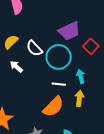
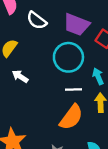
purple trapezoid: (69, 31) -> (76, 25), turned 55
white semicircle: (34, 48) -> (37, 20), moved

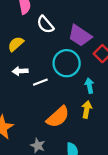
white arrow: (20, 76) -> (20, 71), turned -48
white line: (74, 89) -> (40, 82), moved, turned -32

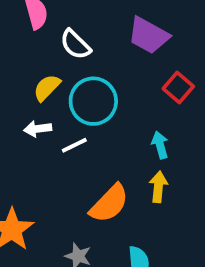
purple trapezoid: (80, 36) -> (148, 35), moved
yellow semicircle: (16, 44) -> (47, 88), moved
cyan circle: (67, 63) -> (93, 101), moved

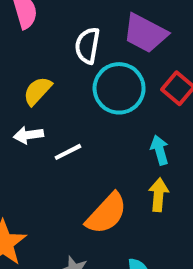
white semicircle: (75, 44) -> (87, 46), moved, turned 56
cyan circle: (93, 101) -> (119, 88), moved

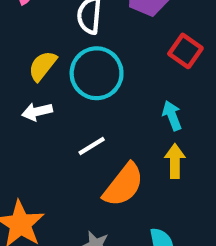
cyan circle: (119, 88) -> (97, 73), moved
white line: (68, 152) -> (92, 146), moved

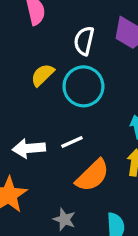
white arrow: (37, 112) -> (29, 148), moved, size x1.4

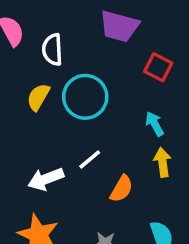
white semicircle: (84, 41) -> (52, 50), moved
orange semicircle: (92, 175) -> (121, 189), size x0.7

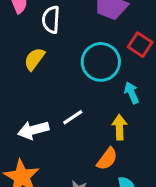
cyan circle: (85, 97) -> (101, 62), moved
yellow arrow: (163, 162) -> (119, 127), moved
orange semicircle: (121, 189) -> (107, 159), moved

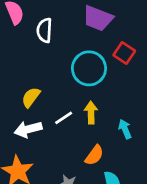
yellow semicircle: (34, 59) -> (31, 97), moved
cyan arrow: (132, 93) -> (125, 129), moved
yellow arrow: (119, 127) -> (91, 113), moved

